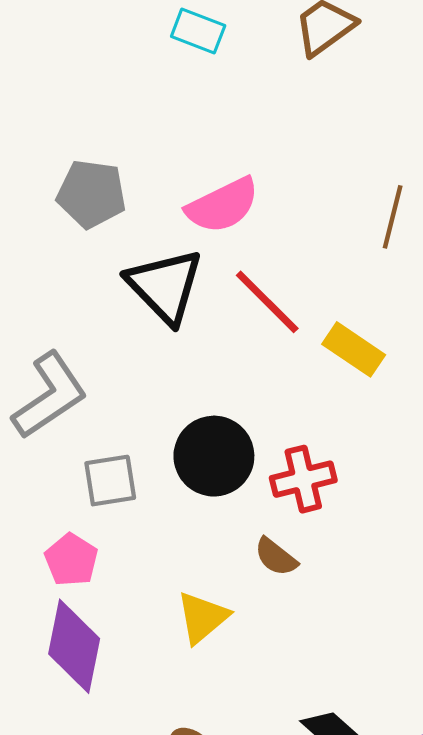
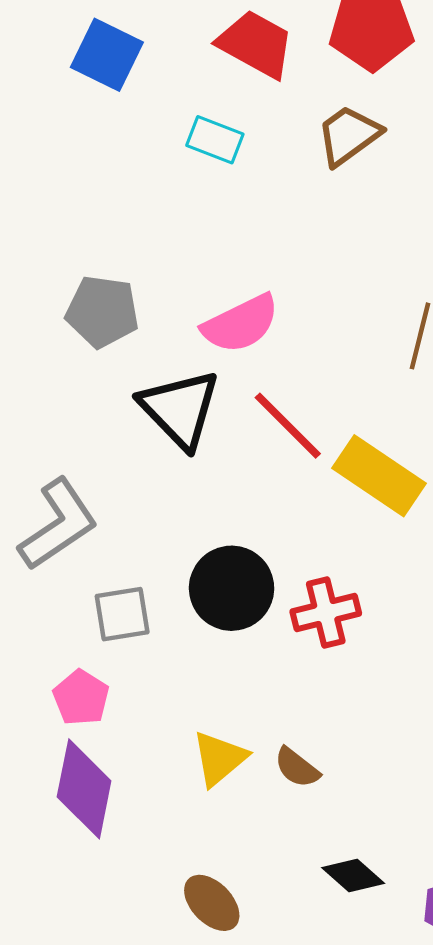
yellow rectangle: (354, 349) -> (379, 476), size x1.4
brown semicircle: (276, 557) -> (297, 768), moved

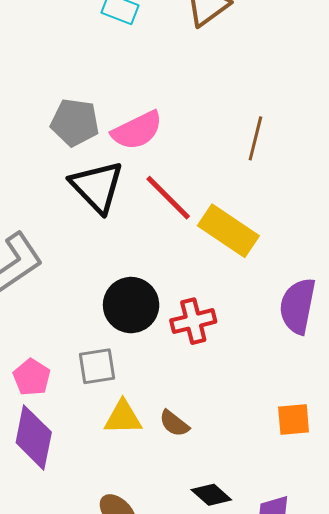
gray pentagon: (102, 312) -> (75, 122), moved
gray square: (122, 614) -> (97, 366), moved
yellow triangle: (219, 758) -> (123, 417), turned 39

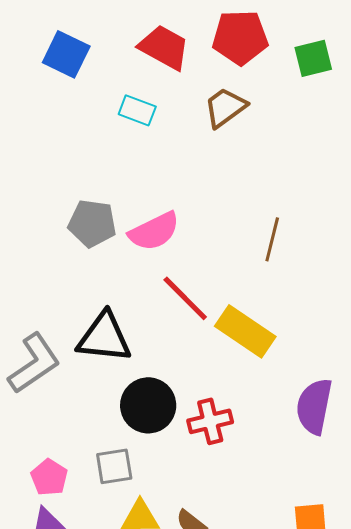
black triangle: (97, 187) -> (104, 337), moved, turned -40

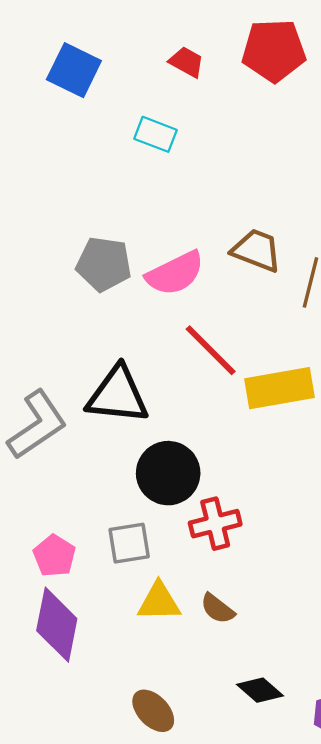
red trapezoid: (164, 47) -> (187, 62), size x0.6
brown trapezoid: (225, 107) -> (257, 250), moved, turned 57
yellow rectangle: (245, 331) -> (280, 388), turned -44
red cross: (210, 421) -> (215, 524), moved

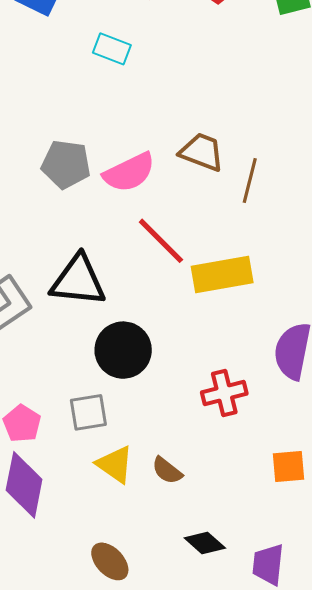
red cross: (215, 524) -> (224, 393), moved
yellow triangle: (159, 602) -> (115, 464), turned 36

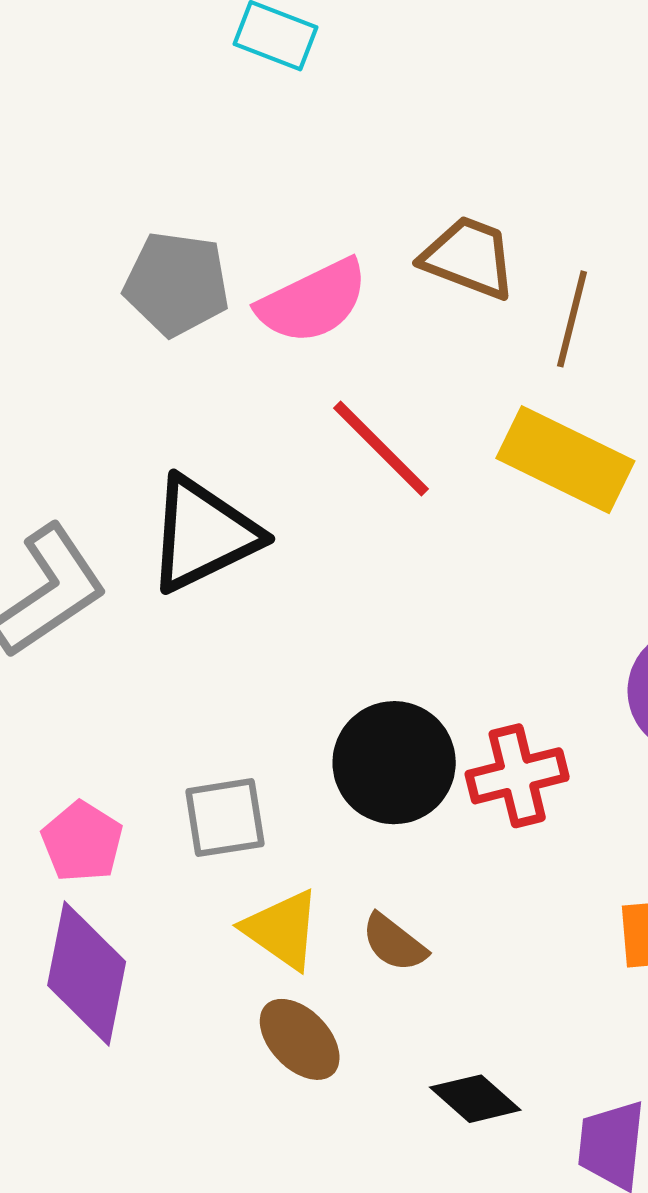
yellow rectangle: (222, 275) -> (565, 460), moved, turned 36
black triangle: (78, 281) -> (203, 534), turned -32
black circle: (123, 350) -> (394, 763), moved
brown ellipse: (110, 561) -> (300, 1039), moved

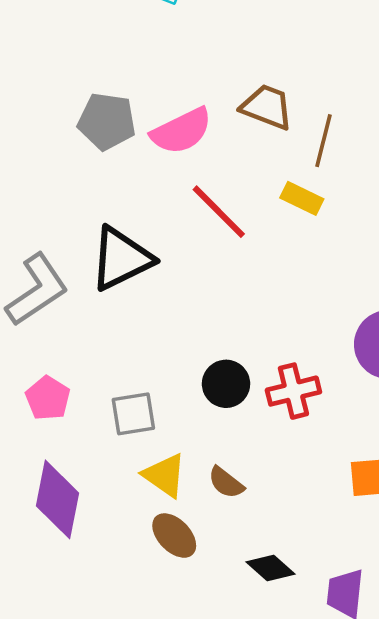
yellow rectangle: (565, 460) -> (302, 198), moved, size x0.6
black circle: (394, 763) -> (226, 384), size x0.7
pink pentagon: (82, 842) -> (48, 398), moved

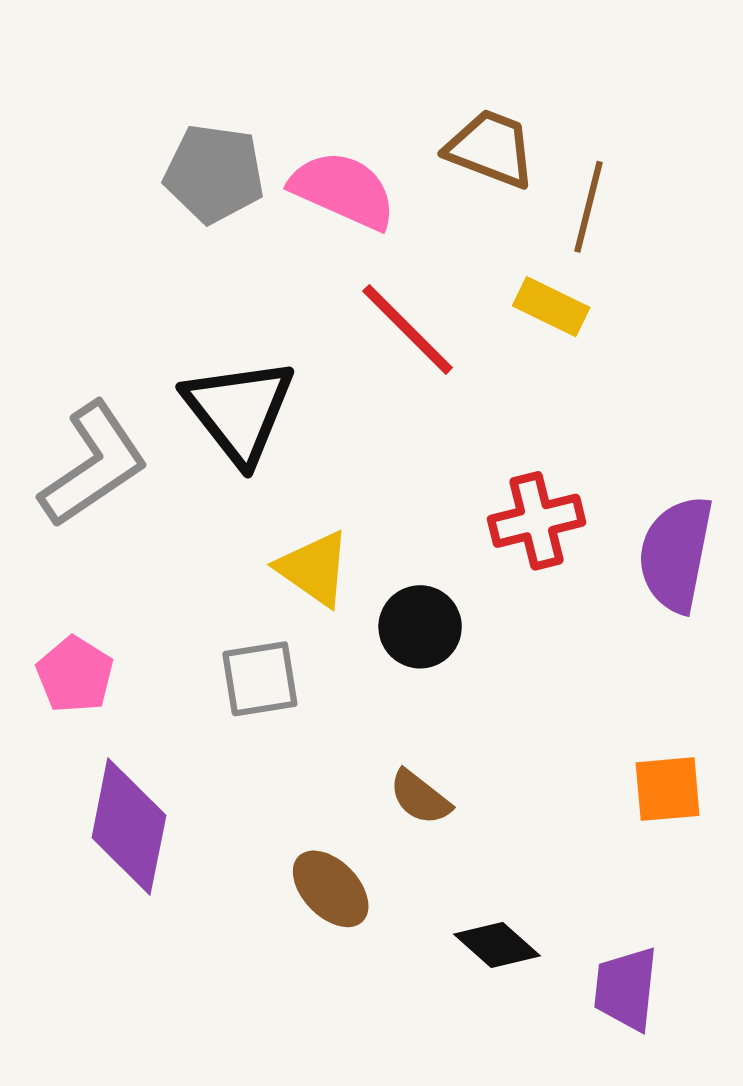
pink semicircle: (181, 131) -> (343, 190), turned -130
black triangle: (121, 259) -> (239, 411), turned -42
red cross: (293, 391) -> (537, 521), moved
pink pentagon: (48, 398) -> (75, 675), moved
yellow triangle: (165, 475) -> (314, 569), moved

